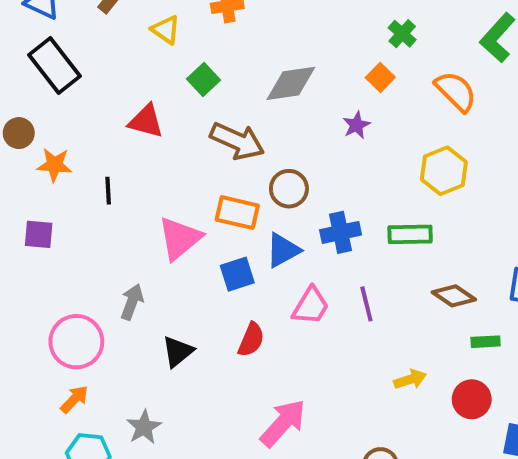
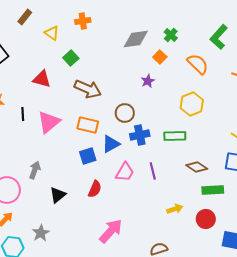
gray diamond: (291, 83) -> (136, 39), moved
brown circle: (289, 189) -> (125, 113), moved
pink triangle: (180, 238) -> (49, 122), moved
green rectangle: (486, 342) -> (213, 190), size x1.5

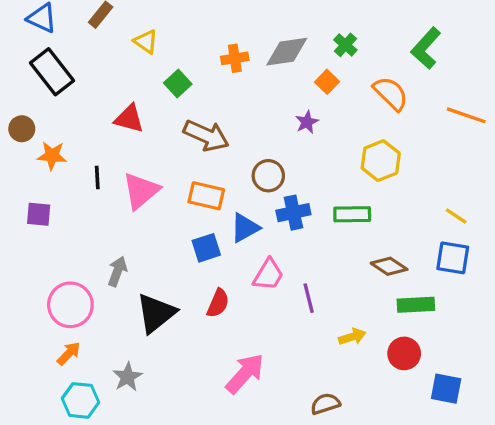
orange cross: (83, 21) -> (235, 58), moved
purple line: (153, 171) -> (309, 298), moved
black triangle: (58, 195) -> (156, 313), size x1.5

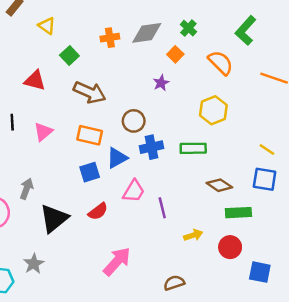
pink triangle: (141, 191) -> (43, 132), size x0.7
red semicircle: (218, 303) -> (98, 211), turned 30

